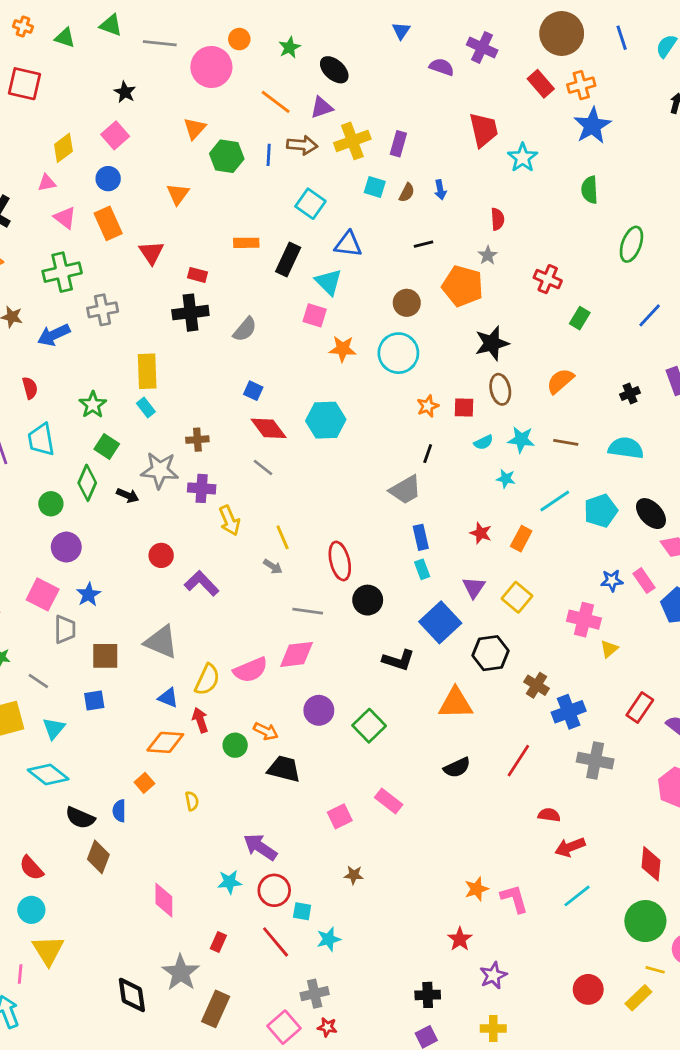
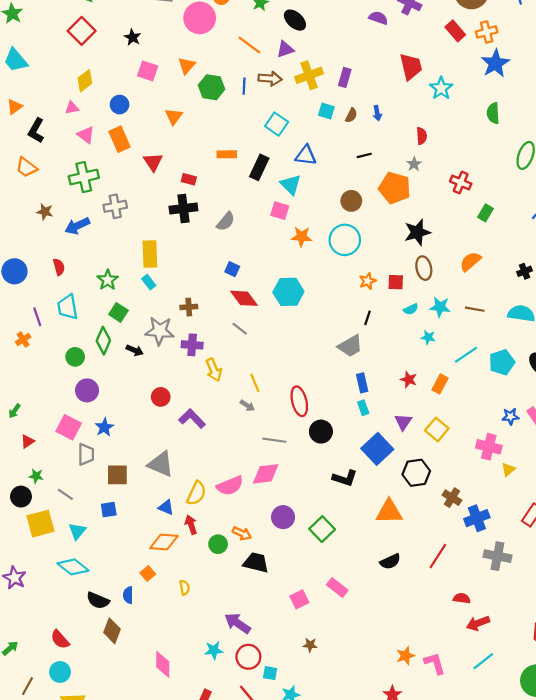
red square: (24, 84) -> (82, 31), moved, turned 32
pink square: (115, 135) -> (148, 71), moved, turned -30

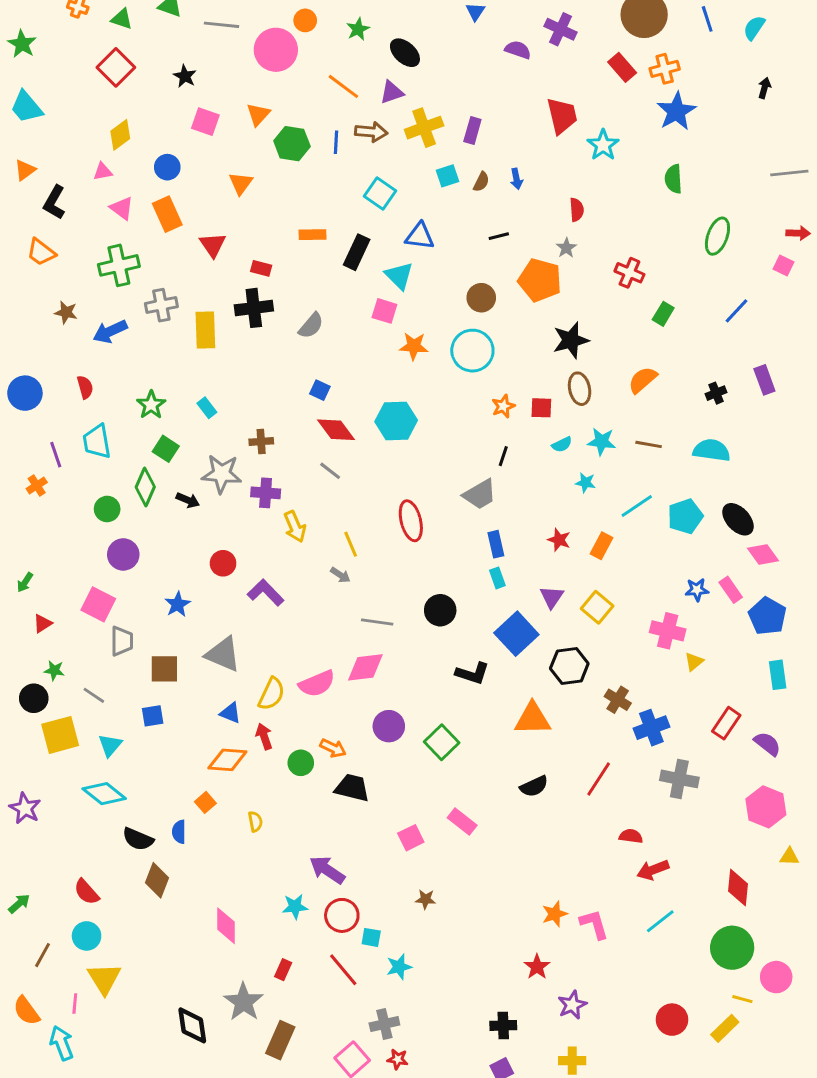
cyan square: (326, 111) -> (447, 176), turned -35
yellow rectangle: (150, 254) -> (205, 330), moved
red ellipse: (299, 401) -> (411, 521), moved
blue star: (104, 427) -> (178, 604), moved

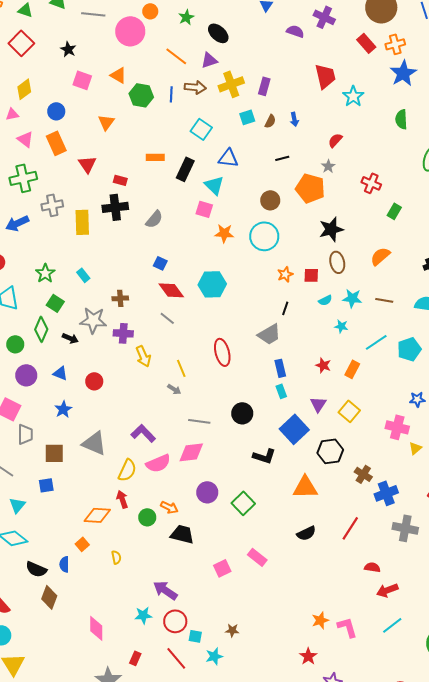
orange triangle: (258, 114) -> (118, 75), turned -42
red semicircle: (577, 210) -> (335, 140), turned -133
purple L-shape: (266, 593) -> (143, 433), moved
blue triangle: (230, 713) -> (60, 373), moved
brown star: (425, 899) -> (232, 630), moved

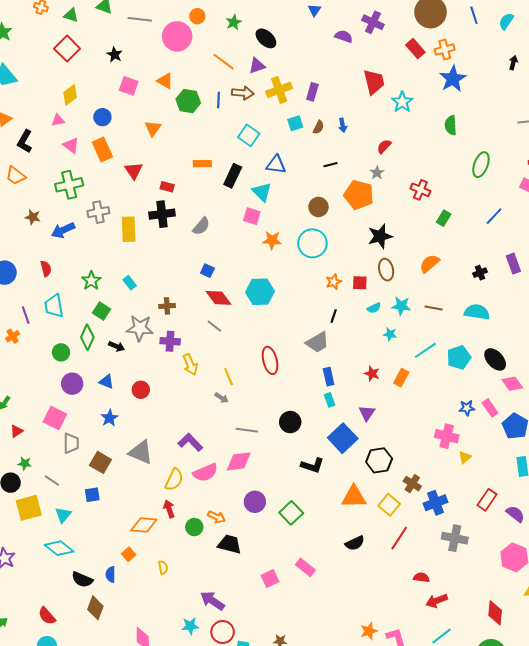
yellow square: (349, 411) -> (389, 505), moved
brown square: (54, 453) -> (100, 462), turned 30

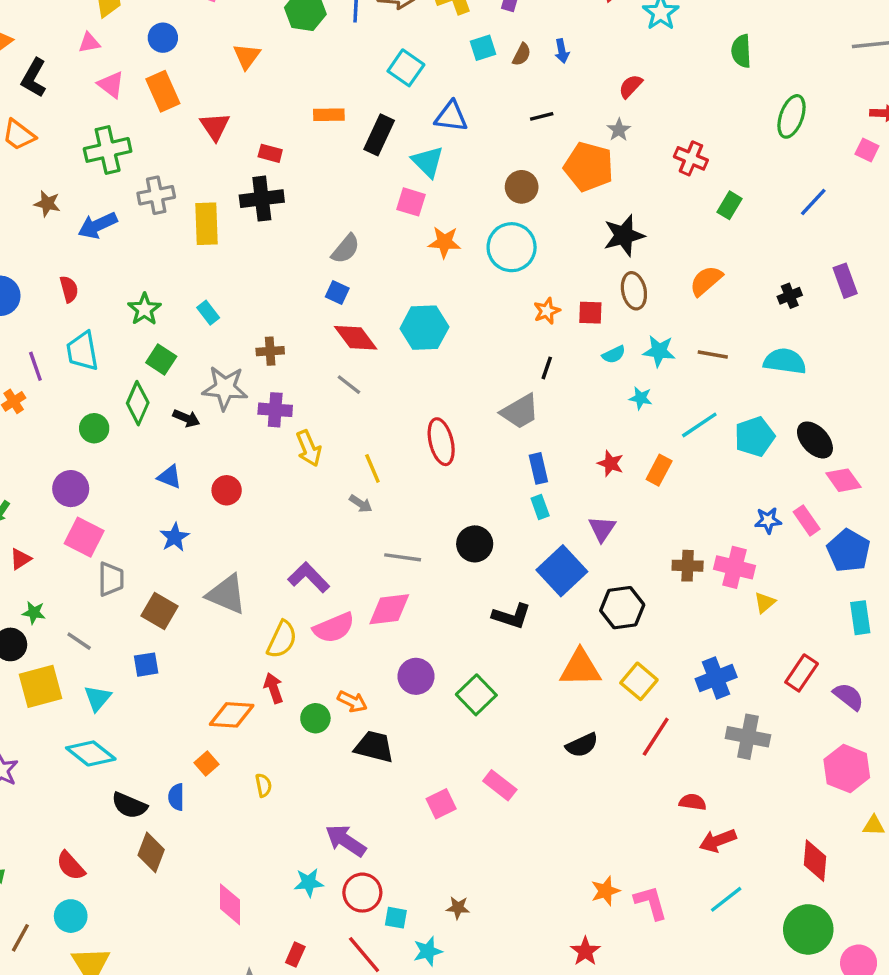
gray semicircle: (201, 226) -> (346, 249), moved
purple circle: (72, 384) -> (71, 489), moved
brown cross: (412, 484) -> (688, 566), moved, turned -30

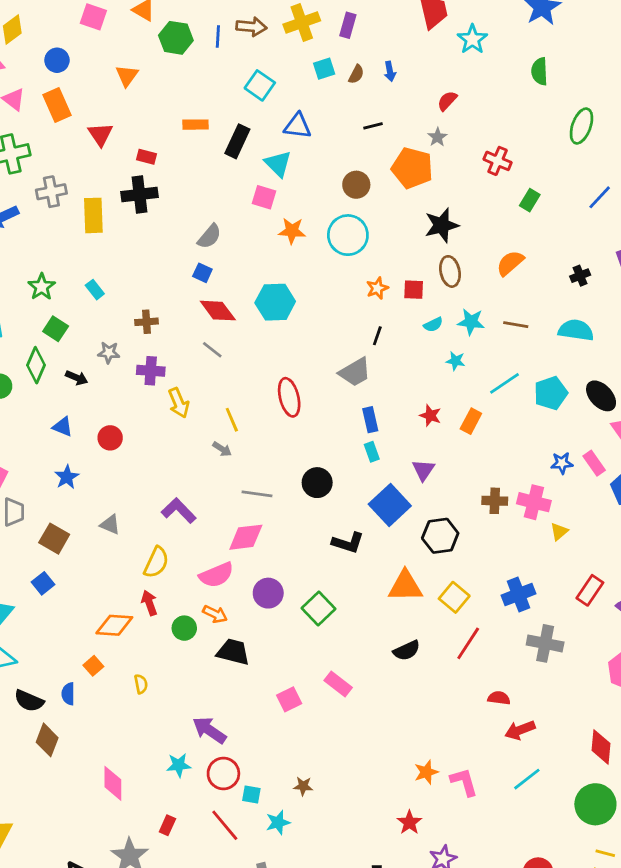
gray star: (225, 388) -> (109, 353), size x0.6
gray triangle: (227, 594) -> (110, 525), size x0.6
pink semicircle: (334, 628) -> (216, 575), moved
blue square: (146, 665) -> (43, 583), turned -30

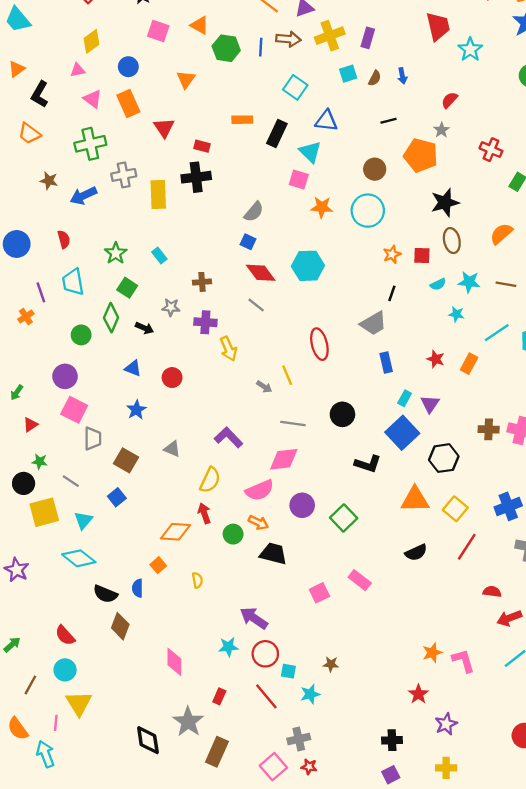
yellow line: (232, 420) -> (287, 375), moved
cyan rectangle: (372, 452) -> (405, 398), moved, turned 49

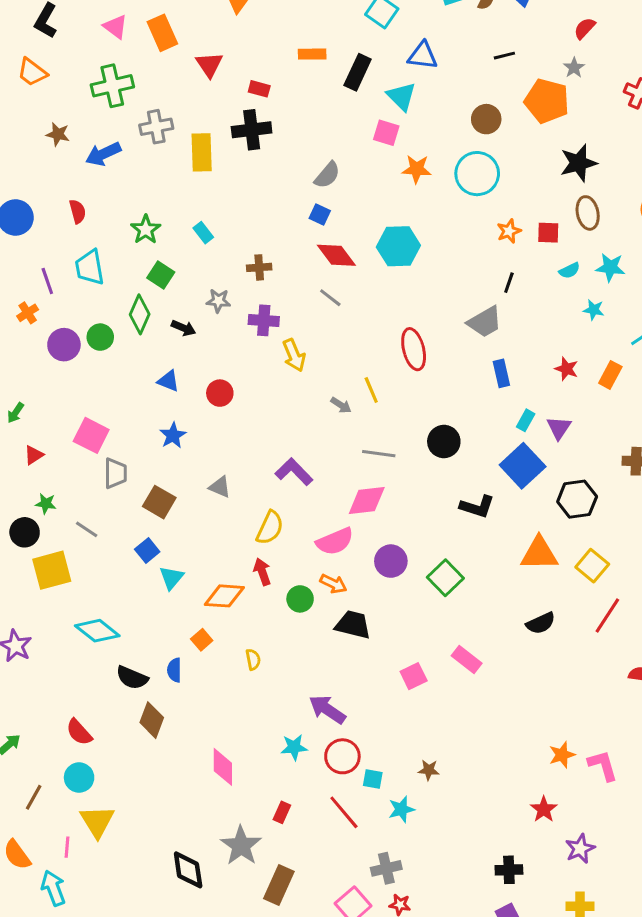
purple circle: (65, 376) -> (64, 345), moved
cyan triangle: (83, 520) -> (171, 578), moved

